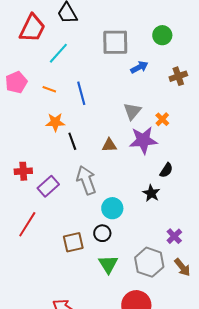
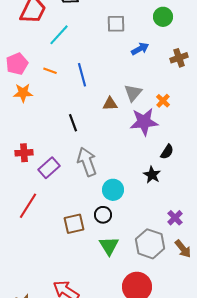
gray square: (115, 42) -> (116, 24), size x0.7
orange star: (55, 122) -> (23, 93), moved
brown triangle: (109, 145) -> (110, 104), moved

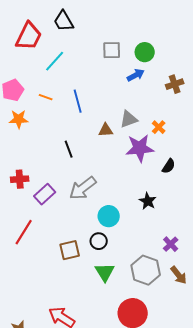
green circle: (163, 17) -> (145, 52), moved
gray triangle: (133, 93) -> (129, 119), turned 30
black semicircle: (167, 152) -> (169, 166), moved
gray arrow: (87, 162) -> (83, 188), turned -108

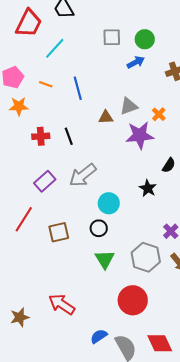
black semicircle: (169, 166) -> (169, 165), moved
red cross: (20, 179) -> (41, 136), moved
brown square: (70, 250) -> (59, 232), moved

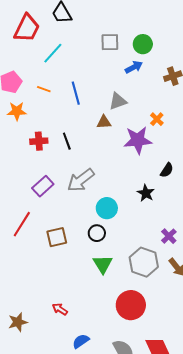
gray triangle: (129, 106) -> (118, 101), moved
red arrow: (62, 304) -> (60, 309), size x0.6
blue semicircle: (99, 336) -> (81, 341), moved

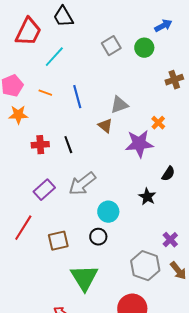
gray square: (110, 42) -> (111, 46), turned -30
blue arrow: (134, 67) -> (163, 26), moved
brown triangle: (104, 122) -> (105, 126), turned 42
green triangle: (103, 264) -> (84, 278), moved, size x1.4

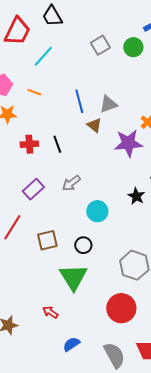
blue line: (77, 97) -> (79, 101), moved
gray arrow: (82, 184) -> (71, 183), size x0.7
black circle: (98, 237) -> (83, 245), moved

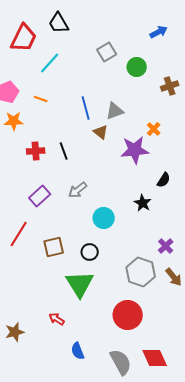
green circle: (133, 47) -> (137, 67), moved
blue semicircle: (71, 344) -> (78, 351), turned -78

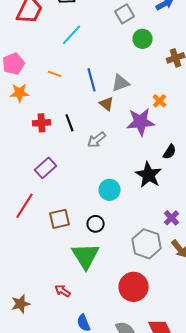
gray square: (107, 52) -> (125, 14), moved
cyan line: (50, 63) -> (72, 35), moved
orange line: (41, 99) -> (55, 74), moved
gray arrow: (78, 190) -> (97, 140), moved
black star: (143, 203) -> (149, 175), size x1.5

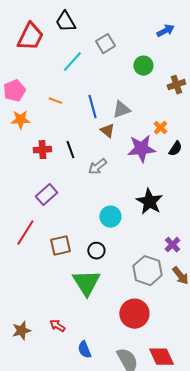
gray square: (125, 14) -> (105, 44), moved
black semicircle: (170, 152) -> (175, 149), moved
red arrow: (63, 291) -> (57, 326), moved

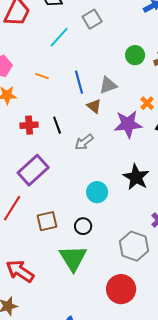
green circle: (143, 66) -> (135, 55), moved
purple rectangle: (46, 195) -> (33, 170), size x1.4
red arrow: (57, 326) -> (20, 271), moved, size x1.8

